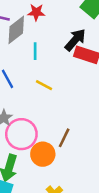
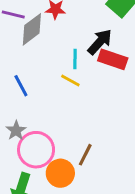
cyan line: (35, 51) -> (75, 59), moved
yellow line: (44, 85) -> (70, 81), moved

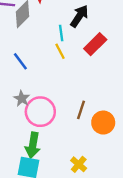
red rectangle: (113, 59) -> (95, 44), moved, turned -55
yellow line: (70, 81) -> (60, 51), turned 42
orange circle: (60, 173) -> (103, 123), moved

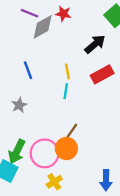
cyan line: (61, 33) -> (66, 91), moved
pink circle: (40, 112) -> (45, 153), moved
orange circle: (103, 123) -> (66, 149), moved

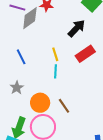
brown line: (71, 132) -> (64, 106), turned -63
orange circle: (66, 149) -> (40, 103), moved

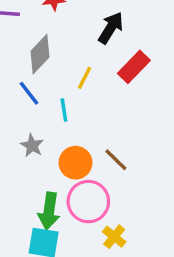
gray diamond: (30, 18) -> (40, 54), moved
yellow line: (55, 54) -> (85, 78), turned 56
cyan line: (56, 71) -> (64, 110), moved

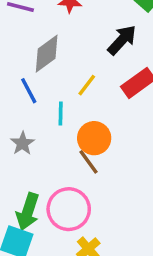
brown line: (116, 160) -> (88, 162), moved
orange circle: (76, 163) -> (94, 138), moved

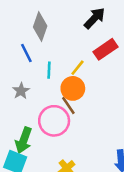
gray diamond: (47, 54) -> (40, 27), turned -36
yellow line: (87, 85) -> (77, 68), moved
pink circle: (69, 209) -> (54, 121), moved

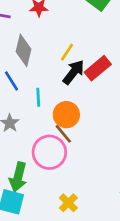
black arrow: (95, 18) -> (74, 72), moved
yellow line: (77, 68) -> (67, 52), moved

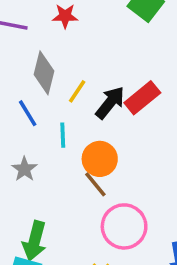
yellow line: (67, 52) -> (77, 91), moved
pink circle: (49, 152) -> (124, 226), moved

